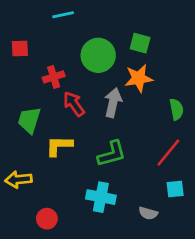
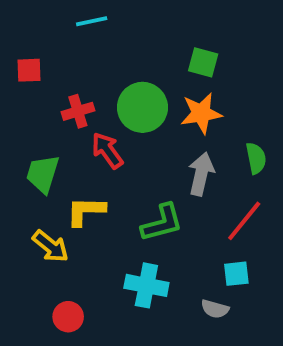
green circle: (98, 55) -> (142, 107), moved
gray arrow: (113, 103) -> (201, 174), moved
yellow arrow: (19, 180) -> (51, 246), moved, turned -135
cyan square: (175, 189) -> (236, 274), moved

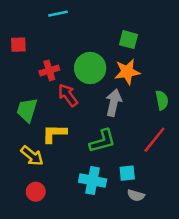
gray arrow: (201, 174) -> (114, 103), moved
cyan square: (236, 274) -> (127, 173), moved
red circle: (68, 317) -> (36, 192), moved

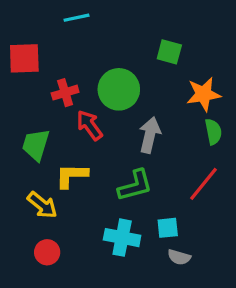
red square: (18, 45) -> (24, 58), size x1.5
orange star: (127, 72) -> (204, 94), moved

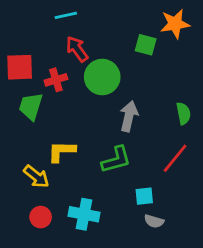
red square: (24, 58) -> (20, 67), moved
orange star: (204, 94) -> (175, 24), moved
red arrow: (89, 125) -> (77, 49), moved
green trapezoid: (36, 145) -> (31, 106), moved
cyan cross: (122, 238) -> (84, 214), moved

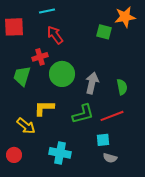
red square: (20, 67) -> (14, 27), moved
green circle: (102, 77) -> (62, 74), moved
green semicircle: (183, 113) -> (122, 87), moved
red line: (175, 158) -> (112, 116), moved, turned 30
red circle: (41, 217) -> (14, 155), moved

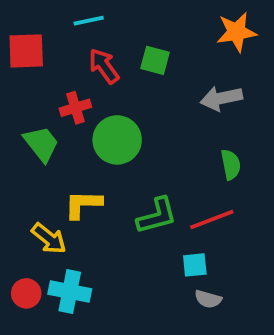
green square: (104, 32) -> (155, 60), moved
green trapezoid: (22, 76) -> (41, 144), turned 125
gray arrow: (92, 83) -> (221, 98), moved, turned -115
cyan cross: (60, 153) -> (70, 291), moved

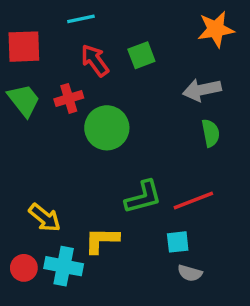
green square: (155, 60) -> (141, 55), turned -36
green trapezoid: (41, 144) -> (24, 100), moved
green semicircle: (231, 165) -> (211, 133), moved
yellow L-shape: (83, 204) -> (102, 240), moved

